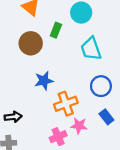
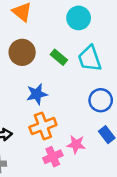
green rectangle: (56, 30) -> (59, 57), moved, turned -72
orange cross: (66, 104) -> (43, 126), moved

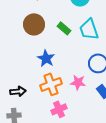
blue star: (37, 94) -> (46, 58), turned -30
pink star: (76, 144) -> (78, 82), moved

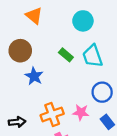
brown circle: (34, 24) -> (20, 51), moved
blue star: (46, 58) -> (34, 76), moved

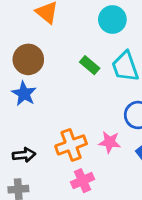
blue star: (34, 76) -> (24, 94), moved

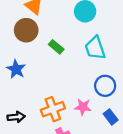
brown circle: (28, 59) -> (26, 30), moved
green rectangle: (90, 65) -> (56, 47), moved

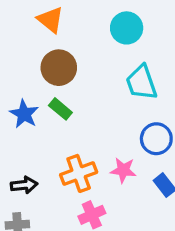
brown circle: (26, 30) -> (59, 68), moved
green rectangle: (56, 47) -> (60, 109), moved

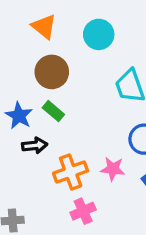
cyan circle: (127, 28) -> (99, 34), moved
black arrow: (24, 185) -> (35, 145), moved

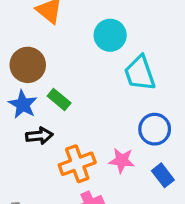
cyan circle: (99, 34) -> (110, 35), moved
brown circle: (52, 72) -> (28, 65), moved

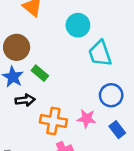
orange cross: (77, 164) -> (53, 121), turned 30

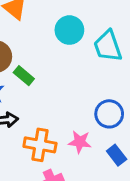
cyan trapezoid: (100, 53) -> (108, 46), moved
green rectangle: (40, 73) -> (24, 76), moved

